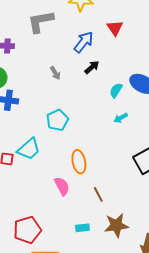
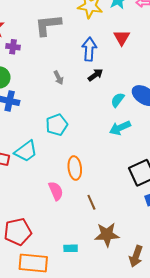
blue arrow: (84, 42) -> (89, 49), turned -40
cyan arrow: (121, 118) -> (120, 128), size x1.5
cyan rectangle: (82, 228) -> (71, 248), moved

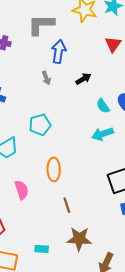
blue arrow: (89, 49) -> (59, 52), moved
cyan semicircle: (118, 100) -> (103, 106), turned -77
pink semicircle: (56, 191) -> (22, 190), moved

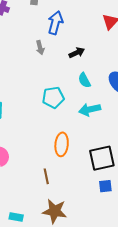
cyan semicircle: (103, 106) -> (84, 80), moved
cyan pentagon: (40, 125) -> (53, 97), moved
orange ellipse: (54, 169) -> (62, 144), moved

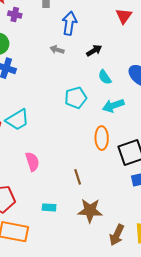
gray arrow: (40, 48) -> (57, 50), turned 128
orange ellipse: (62, 144) -> (102, 138), moved
cyan rectangle: (16, 217) -> (49, 207), moved

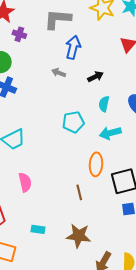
cyan semicircle: (105, 77) -> (104, 104), turned 42
brown line: (78, 177) -> (79, 192), moved

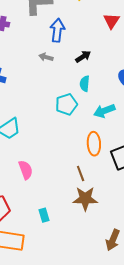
cyan semicircle: (104, 104) -> (85, 84), moved
cyan rectangle: (38, 229) -> (44, 215), turned 72
brown star: (79, 236) -> (85, 199), moved

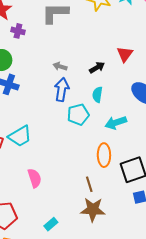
red triangle: (111, 21) -> (125, 54), moved
blue arrow: (57, 30) -> (62, 90), moved
cyan rectangle: (44, 215) -> (51, 224), turned 64

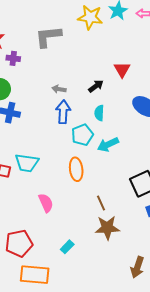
cyan arrow: (116, 123) -> (108, 145), moved
cyan trapezoid: (20, 136) -> (27, 163), turned 45
orange ellipse: (104, 155) -> (76, 169), moved

